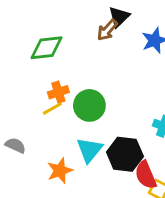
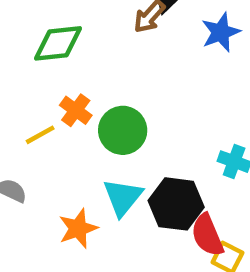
orange cross: (58, 92) -> (76, 110), turned -36
yellow line: (52, 108) -> (40, 135), moved

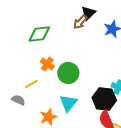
yellow line: (40, 135) -> (31, 84), moved
black hexagon: (176, 204) -> (104, 99), moved

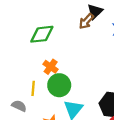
green circle: (68, 73) -> (59, 85), moved
yellow line: (31, 84) -> (33, 88), turned -56

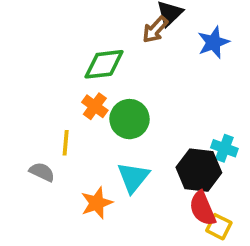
green diamond: (42, 34) -> (104, 64), moved
green circle: (59, 85) -> (130, 119), moved

